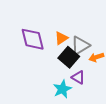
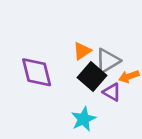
purple diamond: (33, 39) -> (37, 72), moved
purple triangle: (78, 77) -> (112, 92), moved

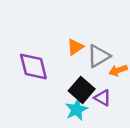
black square: (92, 76) -> (82, 90), moved
purple triangle: (112, 92) -> (103, 98), moved

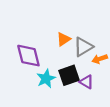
black square: (82, 90) -> (69, 75), turned 30
cyan star: (76, 110) -> (46, 79), moved

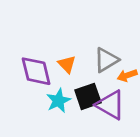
orange triangle: (64, 39) -> (67, 64), moved, turned -40
purple triangle: (87, 82) -> (110, 105), size x1.6

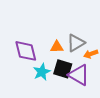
orange triangle: (67, 64) -> (57, 47), moved, turned -48
black square: (88, 96) -> (63, 69), turned 36

